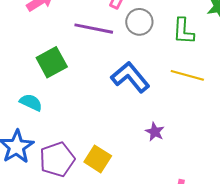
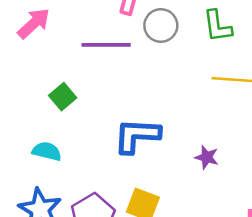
green square: (52, 62) -> (63, 97), size x0.7
blue L-shape: (130, 77) -> (137, 136), moved, turned -36

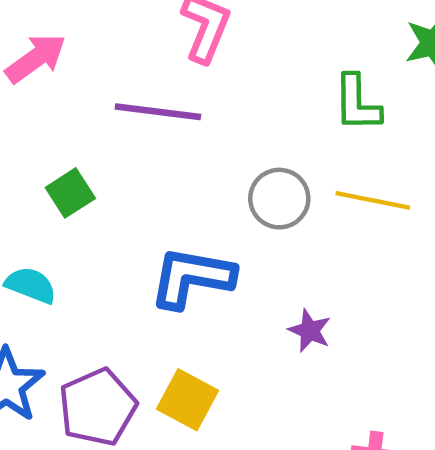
gray circle: (161, 25) -> (279, 199), moved

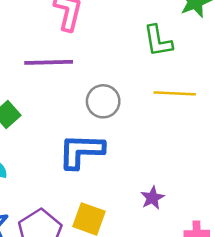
gray circle: (279, 199) -> (103, 101), moved
purple star: (310, 331) -> (152, 198), moved, turned 30

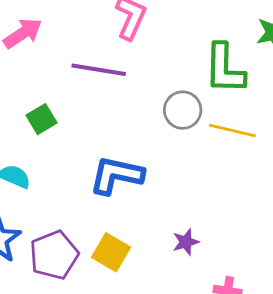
green L-shape: (158, 41) -> (225, 69), size x1.4
gray circle: (103, 101) -> (183, 110), moved

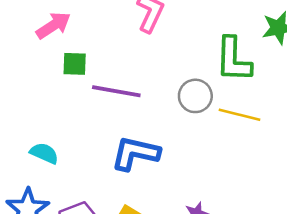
purple line: (99, 70) -> (116, 91), moved
green square: (42, 119) -> (75, 64), moved, turned 32

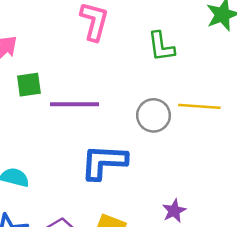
green L-shape: (233, 60) -> (161, 47), moved, size x0.7
gray circle: (195, 96) -> (153, 115), moved

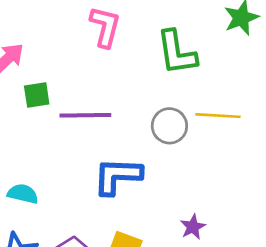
green L-shape: (161, 47) -> (177, 53), size x1.4

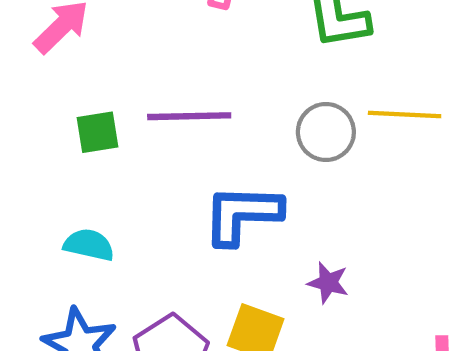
green square: (37, 95) -> (98, 132), moved
purple star: (193, 227) -> (328, 283), moved, turned -30

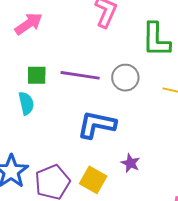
gray circle: (326, 132) -> (125, 78), moved
cyan semicircle: (89, 245) -> (26, 103), moved, turned 55

